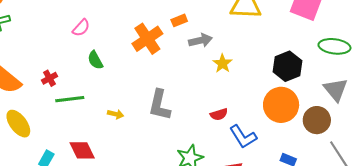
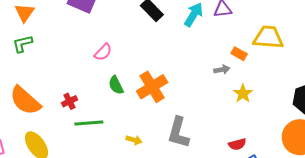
orange rectangle: (179, 20) -> (239, 54), moved, turned 49
orange cross: (147, 39) -> (152, 87), moved
gray arrow: (200, 40) -> (222, 70), size x0.7

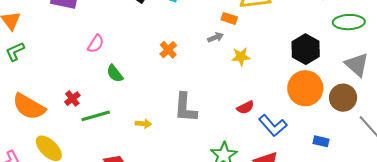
orange cross: (152, 87) -> (168, 50), moved, size x0.6
yellow star: (243, 94) -> (241, 57), turned -30

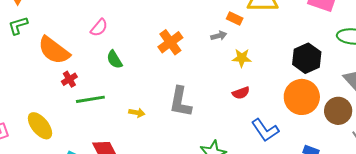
orange cross: (168, 50) -> (170, 42), size x1.4
orange semicircle: (29, 107) -> (54, 50), moved
red semicircle: (245, 107) -> (241, 93), moved

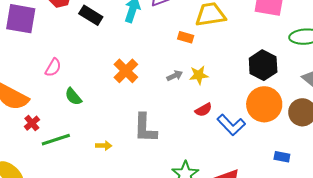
gray arrow: (219, 36) -> (175, 76), moved
blue L-shape: (265, 130) -> (231, 125), moved

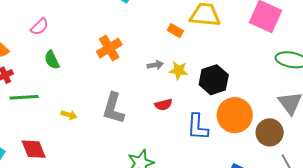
black hexagon: (263, 65) -> (214, 80), moved
red semicircle: (203, 110) -> (163, 105), moved
blue L-shape: (231, 125) -> (198, 127), turned 32

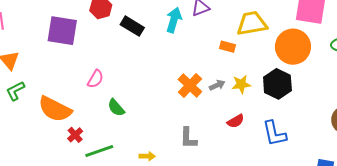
orange cross: (109, 48) -> (190, 85), moved
gray L-shape: (113, 108) -> (188, 138), size x0.7
orange circle: (235, 115) -> (293, 47), moved

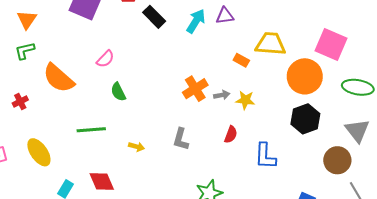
black hexagon: (277, 84) -> (305, 119), moved
red semicircle: (236, 121) -> (231, 135), turned -54
red cross: (75, 135) -> (20, 101), moved

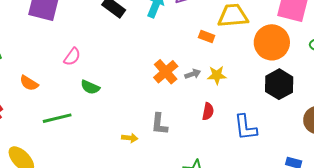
orange semicircle: (59, 78) -> (29, 83), size x0.6
green semicircle: (118, 92) -> (90, 87), turned -30
green line: (91, 130) -> (57, 118), moved
yellow arrow: (136, 147) -> (130, 138), moved

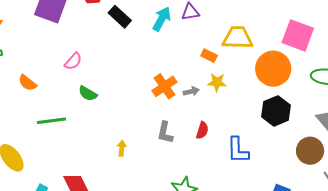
yellow star: (217, 75) -> (217, 82), moved
gray L-shape: (159, 124) -> (165, 133), moved
yellow arrow: (130, 138) -> (122, 148), turned -98

